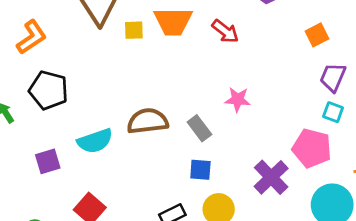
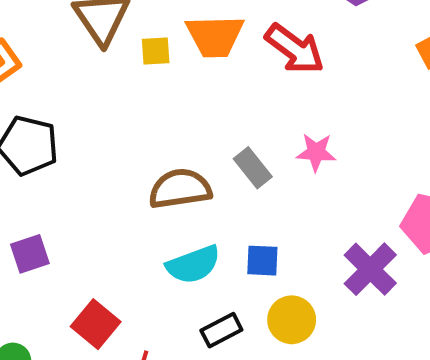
red arrow: (225, 31) -> (295, 49), size x1.4
gray rectangle: (199, 128) -> (253, 168), moved
cyan semicircle: (95, 141) -> (193, 265), moved

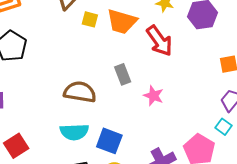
gray rectangle: (253, 168) -> (123, 74), moved
blue square: (262, 261) -> (109, 141), size x1.4

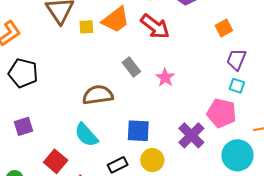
orange trapezoid: (122, 22) -> (116, 20), turned -36
pink star: (153, 96) -> (165, 78), turned 30
cyan semicircle: (74, 132) -> (86, 135), moved, turned 68

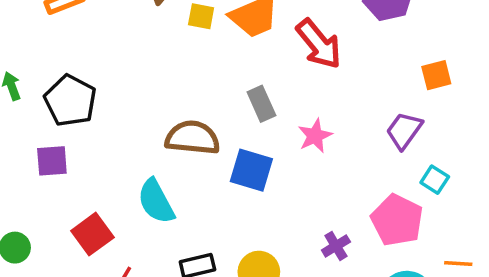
purple trapezoid: (236, 60) -> (404, 130), moved
black pentagon: (23, 73) -> (70, 101), moved
blue square: (138, 131) -> (251, 170), moved
purple cross: (191, 135) -> (336, 246), size x0.6

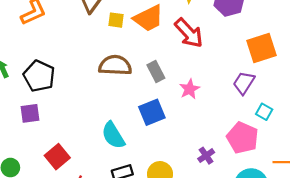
orange square: (436, 75) -> (261, 48), size x1.6
brown semicircle: (192, 138) -> (115, 65), moved
blue square: (251, 170) -> (152, 112), turned -36
cyan semicircle: (156, 201) -> (113, 135), moved

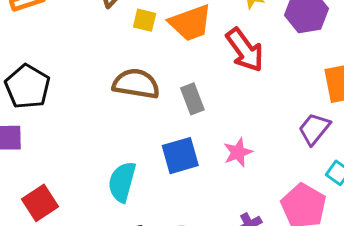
pink star: (190, 89) -> (238, 152), moved
cyan semicircle: (113, 135) -> (122, 182), turned 40

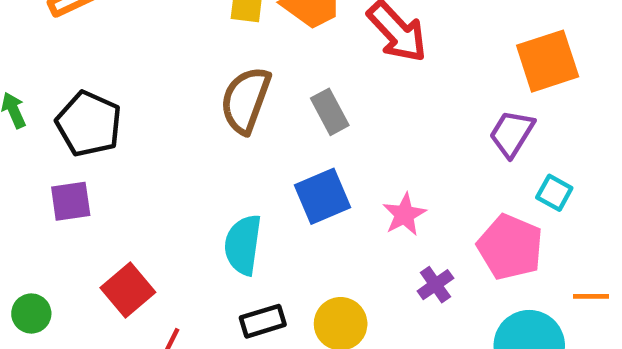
brown semicircle: (136, 84) -> (246, 100), turned -72
pink star: (238, 152) -> (404, 215), moved

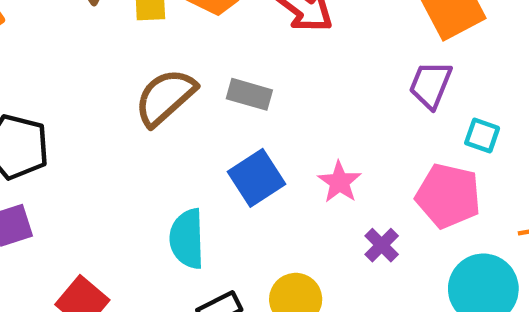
brown semicircle: (246, 100) -> (165, 97), turned 38
gray rectangle: (330, 112) -> (249, 94), turned -36

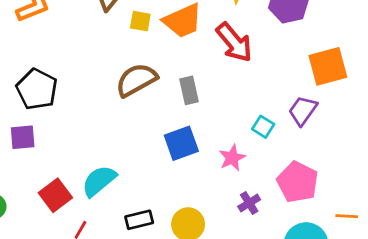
gray rectangle: (249, 94) -> (189, 90), turned 48
cyan square: (482, 135) -> (263, 127), moved
cyan semicircle: (187, 239) -> (99, 181), moved, turned 39

